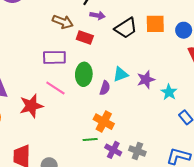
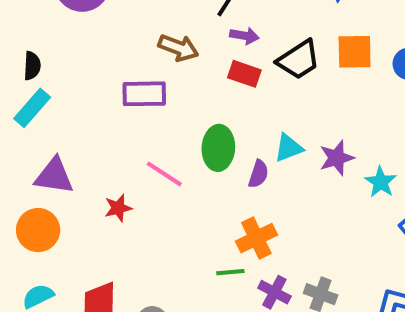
red rectangle: (85, 38) -> (244, 74), moved
purple rectangle: (54, 57) -> (144, 94), moved
red star: (31, 106) -> (118, 208), size x0.6
orange cross: (104, 122) -> (256, 238), turned 36

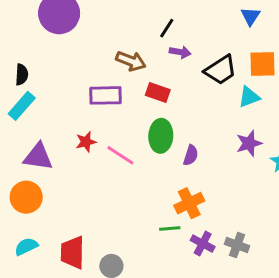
red rectangle: (244, 74) -> (158, 92), moved
cyan triangle: (288, 148) -> (249, 97), moved
red star: (118, 208) -> (86, 142), moved

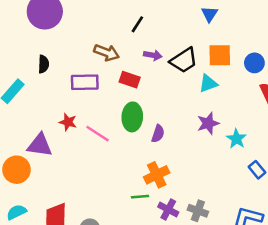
purple arrow: (180, 52) -> (153, 55), moved
black semicircle: (22, 75) -> (44, 64), moved
red star: (86, 142) -> (68, 122), turned 30
purple triangle: (38, 157) -> (40, 145), moved

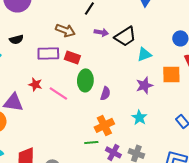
orange square: (220, 55) -> (171, 74), moved
black semicircle: (44, 64) -> (16, 39), turned 72
red rectangle: (130, 80) -> (72, 57), moved
cyan star: (236, 139) -> (139, 117), moved

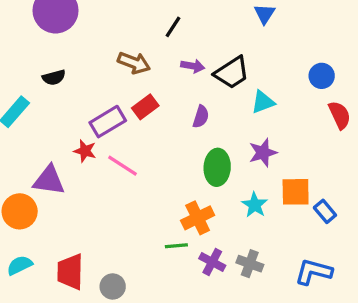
purple rectangle: (48, 53) -> (108, 122), moved, turned -30
red rectangle: (72, 57) -> (145, 107), turned -56
orange square: (171, 74) -> (296, 192), moved
green ellipse: (85, 80) -> (217, 167), moved
purple semicircle: (105, 93) -> (201, 117), moved

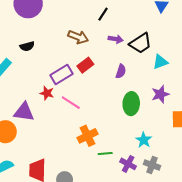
cyan star: (255, 205) -> (144, 140), moved
orange cross: (198, 218) -> (87, 136), moved

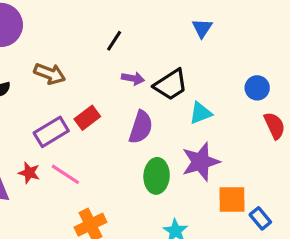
brown arrow: (78, 37) -> (50, 74), moved
purple semicircle: (121, 71) -> (141, 127), size x1.5
red star: (47, 93) -> (29, 173), moved
purple star: (160, 94) -> (201, 162), size x1.4

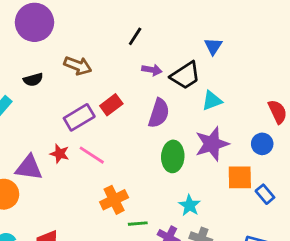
blue triangle: (202, 28) -> (213, 46), moved
blue circle: (257, 88) -> (262, 144), moved

